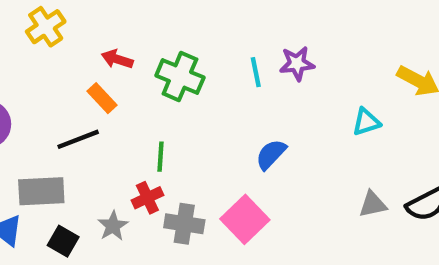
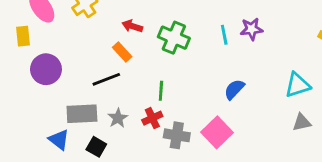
cyan triangle: (366, 122) -> (297, 85), moved, size x1.4
gray star: (113, 226) -> (118, 118), moved

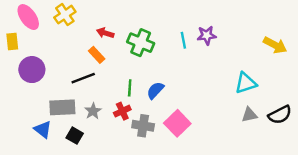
blue semicircle: (234, 89) -> (155, 90), moved

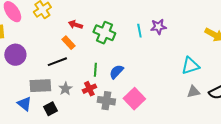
black square: (75, 136) -> (50, 109), turned 32

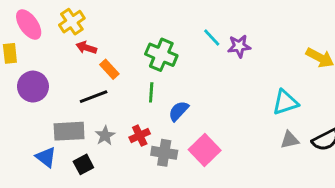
red arrow: (75, 25) -> (86, 48), moved
cyan line: (139, 31) -> (212, 37), moved, turned -32
green line: (95, 70) -> (151, 92), moved

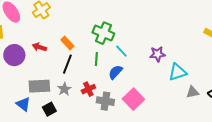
cyan line: (212, 37) -> (121, 51), moved
purple star: (239, 46) -> (157, 54), moved
red arrow: (86, 48) -> (39, 47), moved
black line: (94, 97) -> (67, 64), moved, turned -48
cyan triangle: (285, 102) -> (178, 72), moved

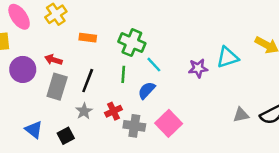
orange rectangle: (67, 43) -> (88, 38), moved, turned -40
cyan triangle: (178, 72) -> (228, 57), moved
gray rectangle: (39, 86) -> (57, 87), moved, turned -70

